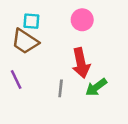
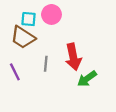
pink circle: (82, 20) -> (51, 14), moved
gray line: (61, 88) -> (46, 64), moved

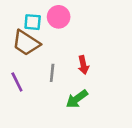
red arrow: (73, 57) -> (83, 65), size x0.6
green arrow: (87, 79) -> (77, 99), moved

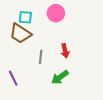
pink circle: (59, 17) -> (56, 13), moved
purple line: (17, 82) -> (13, 78), moved

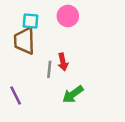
brown trapezoid: (20, 34) -> (24, 41), turned 55
red arrow: (65, 51) -> (63, 62), moved

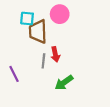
brown trapezoid: (24, 41) -> (38, 32), moved
purple line: (16, 96) -> (14, 74), moved

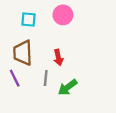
brown trapezoid: (38, 32) -> (23, 53), moved
gray line: (43, 61) -> (46, 78), moved

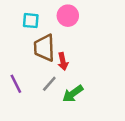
brown trapezoid: (23, 53) -> (44, 48), moved
gray line: (46, 78) -> (49, 84), turned 35

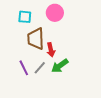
purple line: (16, 84) -> (24, 68), moved
green arrow: (73, 94) -> (60, 66), moved

